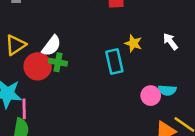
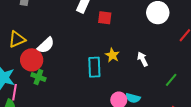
green cross: (58, 62) -> (38, 77), moved

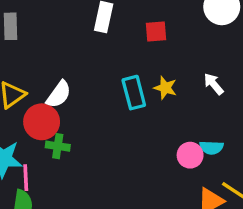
red square: (105, 18) -> (156, 31), moved
cyan rectangle: (94, 67) -> (134, 93), moved

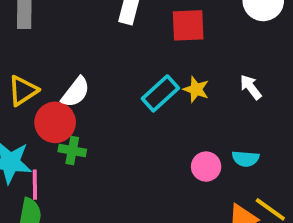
red square: (156, 31) -> (188, 25), size x1.4
cyan rectangle: (134, 93) -> (160, 93), turned 60
pink circle: (190, 155) -> (206, 167), moved

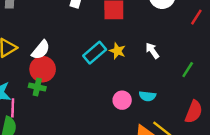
red circle: (55, 122) -> (43, 69), moved

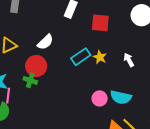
white semicircle: (41, 50) -> (45, 42), moved
cyan semicircle: (147, 96) -> (121, 97), size x1.5

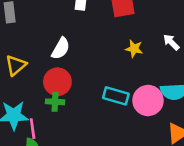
cyan rectangle: (81, 57) -> (116, 96), moved, turned 66
pink circle: (100, 98) -> (148, 101), size x1.5

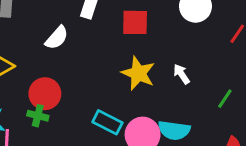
white semicircle: (61, 48) -> (57, 38), moved
yellow star: (134, 49) -> (138, 73), size x1.6

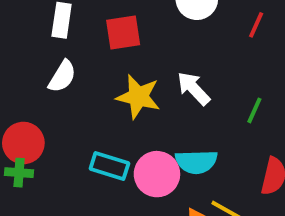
white semicircle: (57, 38) -> (62, 76), moved
white arrow: (181, 74) -> (194, 88), size x1.4

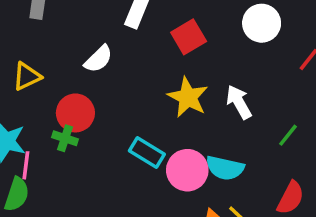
red square: (123, 32) -> (189, 37), turned -36
white semicircle: (62, 76) -> (98, 59), moved

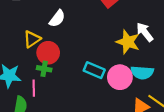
yellow triangle: (27, 76) -> (32, 39), moved
yellow star: (188, 97) -> (128, 42), moved
pink line: (26, 165) -> (34, 88), moved

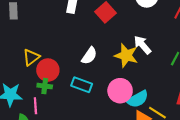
white semicircle: (57, 19) -> (89, 56), moved
cyan rectangle: (94, 70) -> (82, 85), moved
cyan semicircle: (142, 73) -> (138, 99), moved, turned -30

